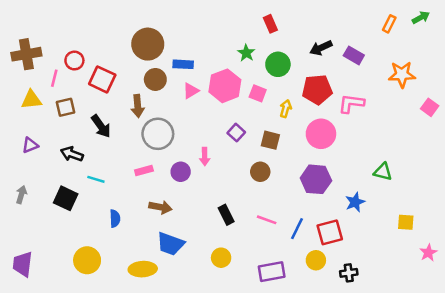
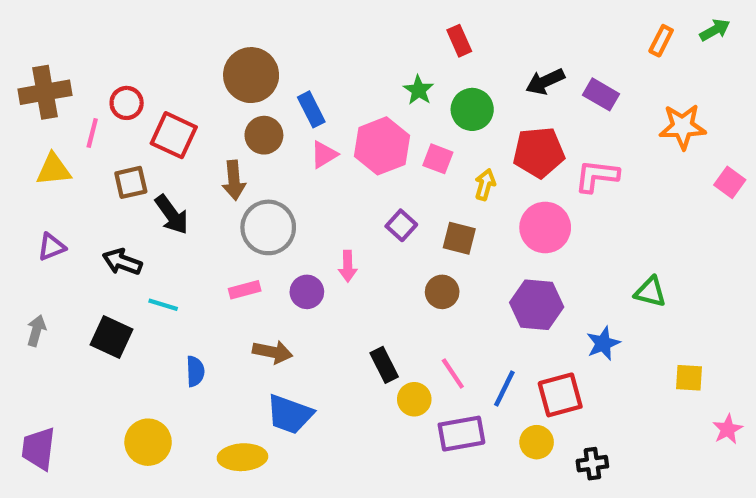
blue rectangle: (183, 64) -> (311, 109), turned 60
brown square: (66, 107) -> (131, 182), moved
pink line: (267, 220) -> (453, 373), turned 36
yellow circle: (221, 258) -> (414, 399), moved
purple rectangle: (272, 272) -> (461, 434), moved

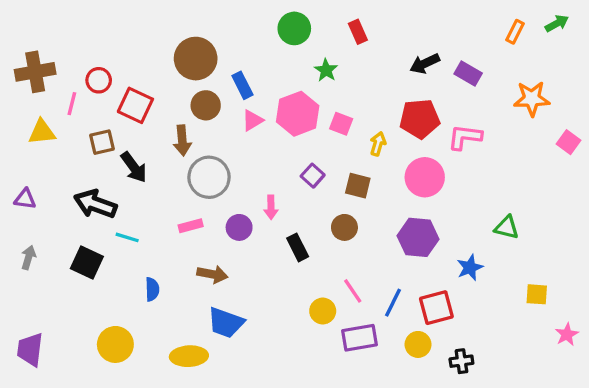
green circle: (472, 109) -> (294, 28), moved
purple triangle: (51, 247) -> (25, 199), moved, turned 30
black arrow: (122, 262) -> (95, 204), size x1.4
black rectangle: (384, 365) -> (298, 247), moved

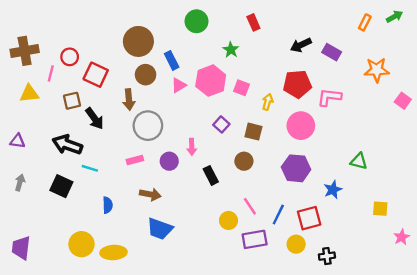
green circle: (294, 28) -> (196, 21), moved
yellow ellipse: (189, 356) -> (113, 252), moved

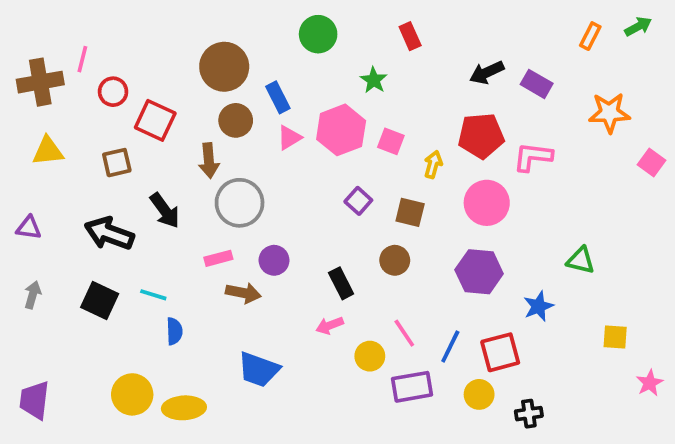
pink line: (51, 73) -> (82, 59), moved
black arrow: (95, 119) -> (165, 210), moved
pink arrow: (192, 147) -> (330, 325), moved, turned 70
cyan line: (90, 168) -> (153, 295), moved
brown arrow: (150, 194) -> (243, 293), moved

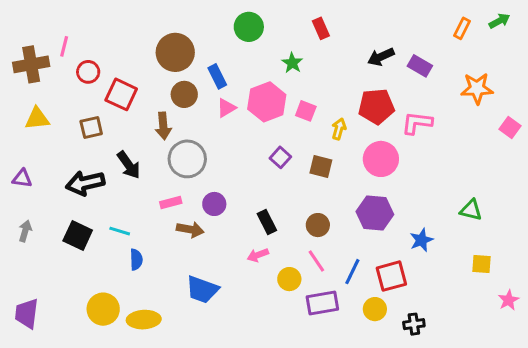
black arrow: (109, 233) -> (85, 183), turned -33
brown circle: (395, 260) -> (318, 225), moved
green triangle: (581, 260) -> (471, 210), moved

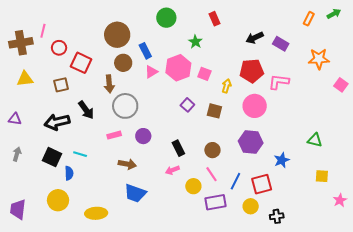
brown arrow: (190, 230) -> (127, 164), moved
blue semicircle: (136, 260) -> (69, 173), moved
yellow circle: (103, 309) -> (58, 200), moved

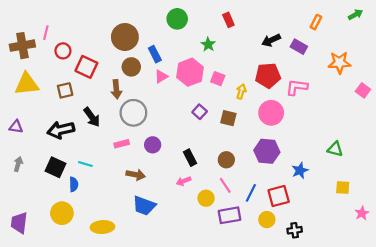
orange rectangle: (309, 19) -> (316, 22), moved
yellow triangle: (25, 79) -> (27, 84), size x1.4

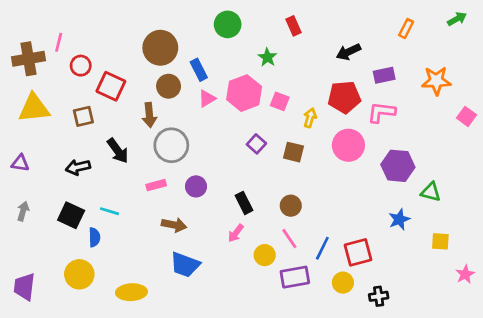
purple rectangle: (299, 47) -> (384, 75), moved, turned -42
black arrow: (61, 130) -> (78, 167), size x0.7
purple hexagon: (267, 151) -> (398, 166), moved
blue star: (300, 170) -> (399, 219), moved
pink arrow: (184, 181) -> (236, 233), turned -32

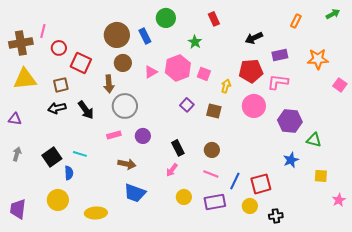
blue rectangle: (199, 70) -> (145, 36), moved
black arrow: (78, 167) -> (57, 108), moved
black square: (71, 215) -> (52, 157), turned 30
pink line: (289, 239) -> (211, 174), turned -35
yellow circle: (265, 255) -> (184, 197), moved

